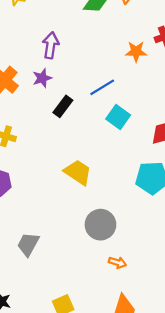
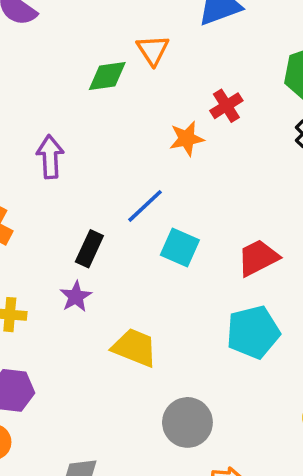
purple star: (42, 78) -> (76, 297), moved

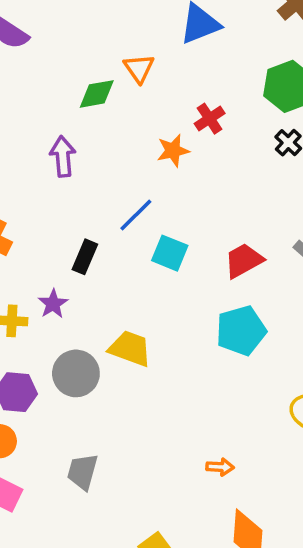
purple arrow: (50, 157) -> (63, 156), moved
purple star: (76, 297) -> (53, 304), moved
gray circle: (187, 422) -> (76, 373), moved

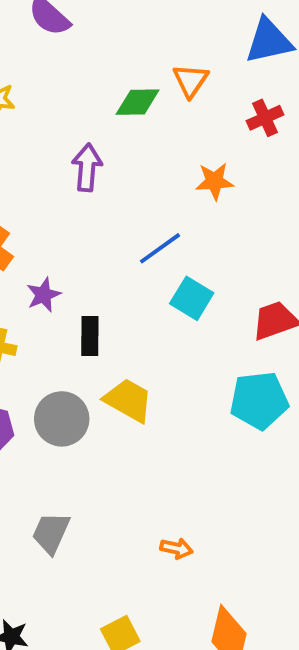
red cross: (210, 119) -> (265, 118), moved
black rectangle: (85, 257) -> (90, 336), moved, turned -32
purple star: (53, 304) -> (44, 295), moved
orange arrow: (220, 467) -> (176, 549), moved

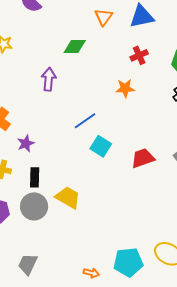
orange triangle: (191, 80) -> (103, 17), moved
orange star: (215, 181) -> (125, 88), moved
black rectangle: (90, 336) -> (35, 177), moved
cyan pentagon: (259, 400) -> (128, 262), moved

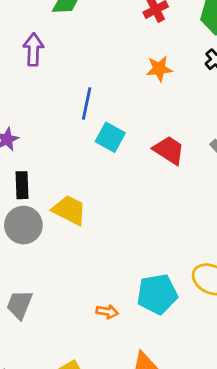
orange star: (125, 88) -> (159, 69), moved
blue line: (85, 121) -> (87, 103), turned -40
red trapezoid: (143, 158) -> (169, 150), turned 55

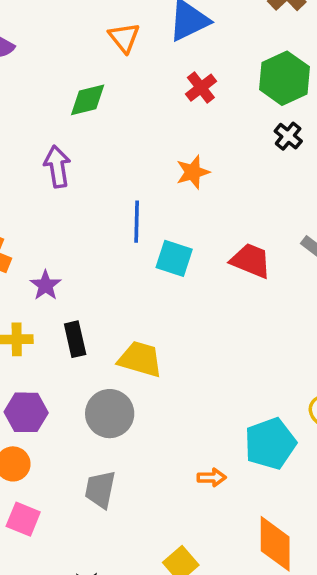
orange star: (159, 69) -> (193, 172), moved
gray circle: (23, 225) -> (110, 414), moved

